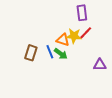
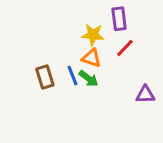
yellow star: (74, 36) -> (93, 35), moved
brown rectangle: (31, 53) -> (45, 77), turned -35

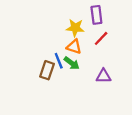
brown rectangle: (45, 77) -> (47, 70), moved, turned 36
purple triangle: (145, 95) -> (103, 76), moved

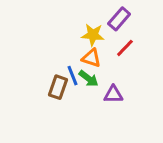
purple rectangle: (96, 15) -> (119, 19), turned 48
purple triangle: (103, 76) -> (113, 94), moved

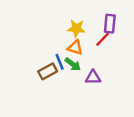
purple rectangle: (119, 19) -> (110, 24), moved, turned -36
brown rectangle: (58, 87) -> (48, 71), turned 42

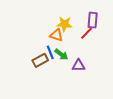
orange triangle: (75, 48) -> (56, 35), moved

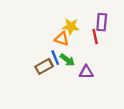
red line: (87, 33) -> (95, 37), turned -56

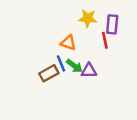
yellow star: (71, 27) -> (88, 18), moved
purple triangle: (86, 72) -> (89, 71), moved

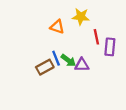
purple rectangle: (112, 24) -> (110, 47), moved
orange triangle: (68, 43) -> (57, 27), moved

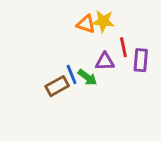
orange triangle: (57, 27) -> (86, 24), moved
purple triangle: (82, 65) -> (105, 62), moved

